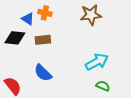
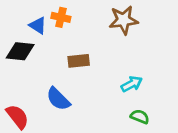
brown rectangle: (43, 40) -> (79, 61), moved
cyan arrow: (97, 62) -> (132, 84), size x0.7

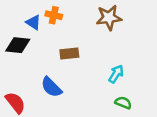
cyan arrow: (132, 84) -> (116, 74), turned -30

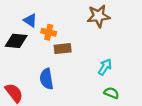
orange cross: (54, 15) -> (49, 32), moved
blue semicircle: (51, 87) -> (46, 79), turned 36

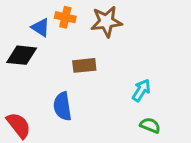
brown star: (98, 16) -> (106, 22), moved
orange cross: (49, 32) -> (65, 17), moved

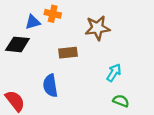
brown star: (106, 22) -> (97, 28), moved
blue triangle: (41, 27) -> (33, 22), turned -49

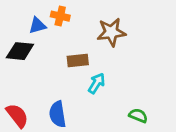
cyan arrow: (114, 73) -> (97, 83), moved
blue semicircle: (50, 86) -> (58, 114), moved

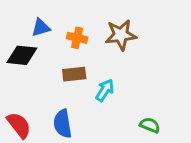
orange cross: (60, 16) -> (77, 38), moved
brown rectangle: (78, 60) -> (74, 74), moved

